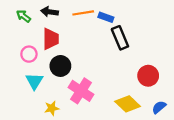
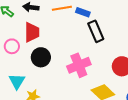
cyan triangle: (34, 81) -> (17, 81), moved
pink cross: (81, 91) -> (79, 65), moved, turned 35

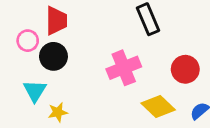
black circle: (41, 57) -> (53, 56), moved

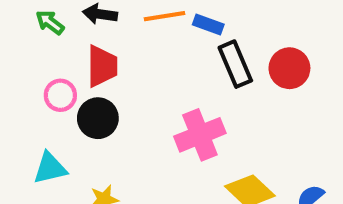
red circle: (185, 69) -> (289, 68), moved
cyan triangle: (35, 91) -> (50, 168), moved, turned 45

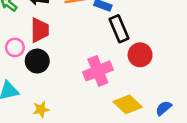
red circle: (289, 68) -> (140, 55), moved

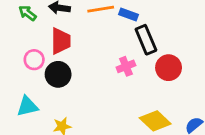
pink cross: (98, 71) -> (126, 66), moved, size x0.6

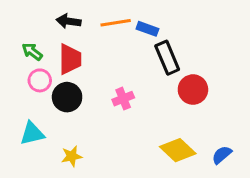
green arrow: (27, 13) -> (32, 52), moved
pink cross: (126, 66) -> (123, 99), moved

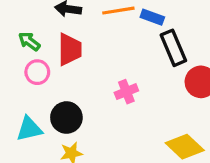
black circle: (67, 97) -> (66, 118), moved

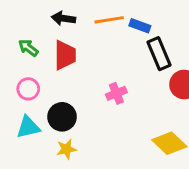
pink circle: (37, 72) -> (28, 89), moved

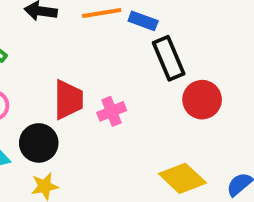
red trapezoid: (65, 55) -> (68, 100), moved

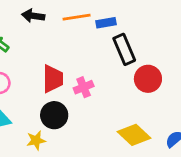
blue rectangle: (143, 21) -> (106, 23), turned -30
black circle: (39, 143) -> (54, 115), moved

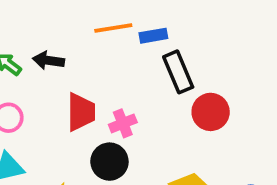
black arrow: (33, 16) -> (48, 60), moved
black circle: (54, 115) -> (109, 162), moved

